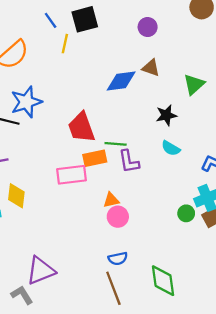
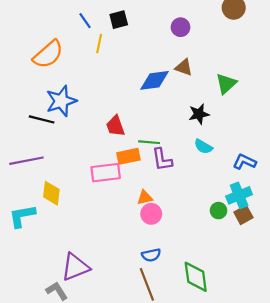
black square: (85, 19) -> (119, 20), size x0.7
red trapezoid: (81, 127) -> (115, 126), size x0.7

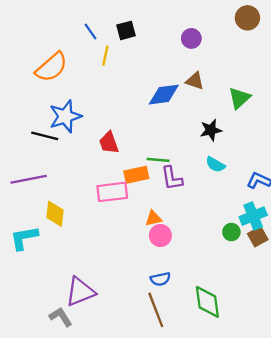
red trapezoid: (115, 126) -> (109, 143), moved

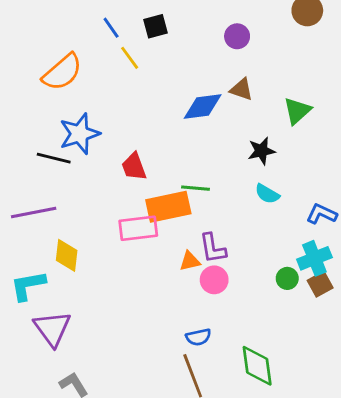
yellow line: (105, 56) -> (130, 58), turned -48
orange rectangle: (136, 175) -> (168, 207), size x1.4
purple L-shape: (172, 178) -> (213, 248), moved
pink circle: (160, 235) -> (214, 280), moved
purple triangle: (80, 292) -> (52, 329), moved, turned -44

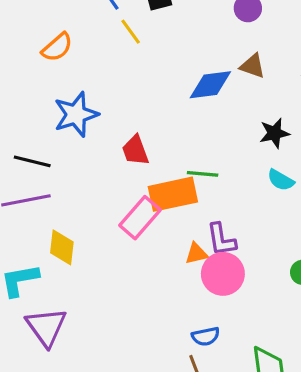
orange semicircle: (62, 72) -> (57, 47), size x0.7
black line: (54, 158) -> (32, 161), moved
pink rectangle: (138, 228) -> (140, 218), turned -42
pink circle: (214, 280) -> (223, 274), size x1.4

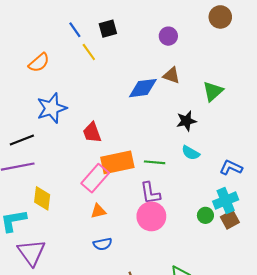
black line: (32, 161) -> (22, 140), turned -35
green line: (203, 174) -> (155, 162), moved
orange triangle: (196, 254) -> (98, 211), moved
blue semicircle: (206, 336) -> (103, 244), moved

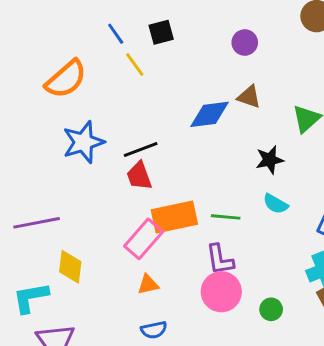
orange semicircle: (39, 63) -> (66, 79), size x1.4
black line: (22, 140) -> (141, 150), moved
green circle: (205, 215) -> (271, 309), moved

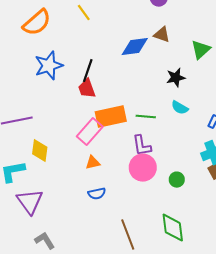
black line: (141, 150) -> (88, 71), turned -50

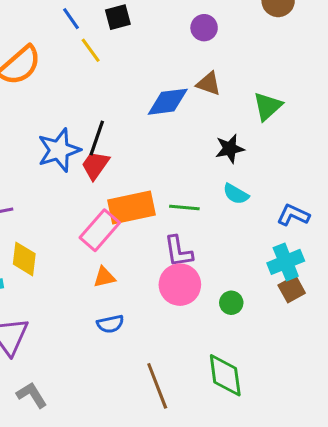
blue star: (49, 66) -> (59, 150), moved
red trapezoid: (87, 89) -> (95, 165), turned 55

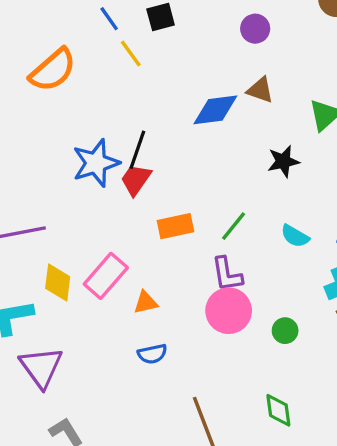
cyan semicircle: (236, 194) -> (295, 236), moved
orange rectangle: (132, 208) -> (176, 226), size x0.7
green line: (184, 208) -> (234, 226), turned -56
pink rectangle: (100, 230) -> (106, 276), moved
green diamond: (225, 375) -> (278, 410), size x0.7

